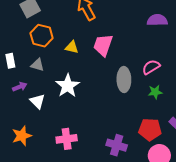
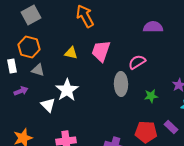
orange hexagon: (42, 36) -> (29, 47), moved
pink semicircle: (151, 67) -> (137, 62), moved
white triangle: (37, 101) -> (48, 105), moved

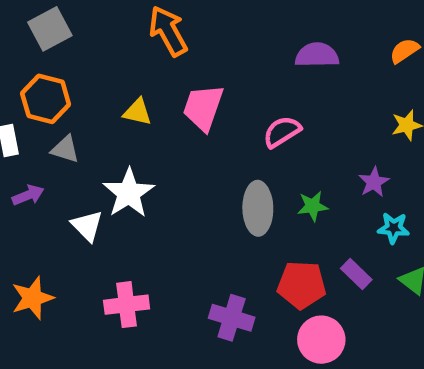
gray ellipse: (121, 84) -> (258, 208), moved

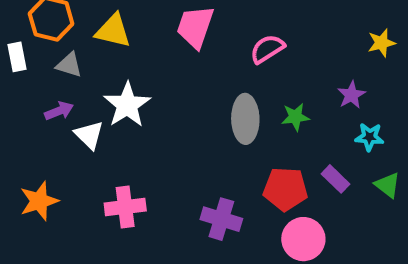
yellow triangle: (137, 112) -> (113, 31), moved, size x1.4
purple arrow: (28, 195) -> (59, 111), moved

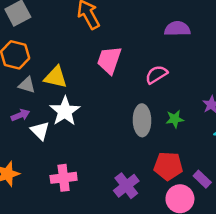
yellow triangle: (113, 31) -> (56, 77), moved
purple rectangle: (335, 179) -> (202, 179), moved
purple cross: (221, 219) -> (126, 186), turned 35

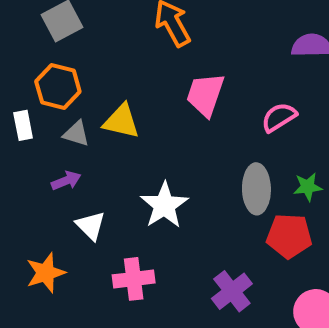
white star: (65, 111) -> (164, 205), moved
white triangle: (40, 131) -> (91, 226), moved
red pentagon: (168, 166) -> (289, 236), moved

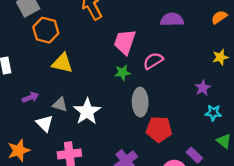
orange hexagon: (58, 87) -> (46, 30), moved
pink trapezoid: (205, 95) -> (125, 42), moved
gray triangle: (76, 134) -> (60, 104), moved
green star: (308, 187) -> (122, 73), moved

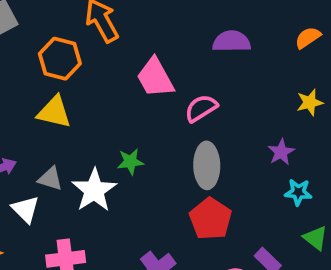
orange hexagon: (46, 30) -> (60, 59), moved
pink trapezoid: (125, 42) -> (155, 78), turned -48
green star: (122, 73) -> (130, 162), moved
gray ellipse: (140, 102) -> (207, 165), moved
red pentagon: (159, 129) -> (211, 219), turned 30

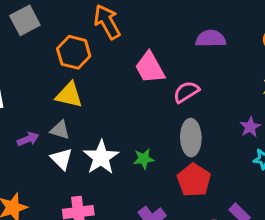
green star: (130, 162) -> (144, 159), moved
gray triangle: (50, 179) -> (60, 130), moved
white triangle: (26, 209) -> (62, 159), moved

